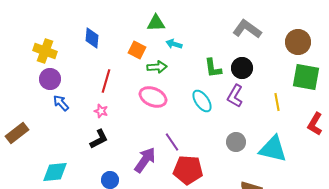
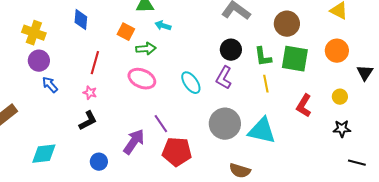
green L-shape: (213, 68) -> (263, 57), moved
gray circle: (236, 142) -> (225, 124), size x1.6

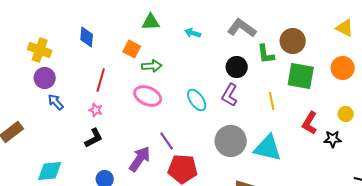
cyan arrow: (163, 26) -> (193, 33), moved
green L-shape: (263, 57) -> (266, 54), moved
black star: (342, 129) -> (333, 139), moved

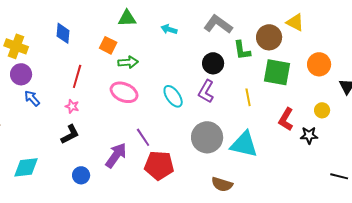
yellow triangle: (345, 28) -> (295, 22), moved

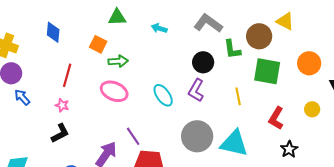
black star: (309, 135) -> (289, 149), moved, turned -30

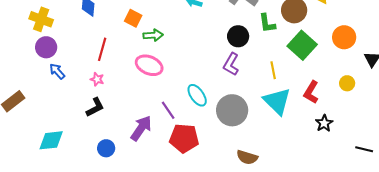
green square: (267, 71) -> (302, 45), turned 32
cyan ellipse: (163, 95) -> (197, 95), moved
cyan triangle: (234, 143) -> (277, 101), moved, turned 32

